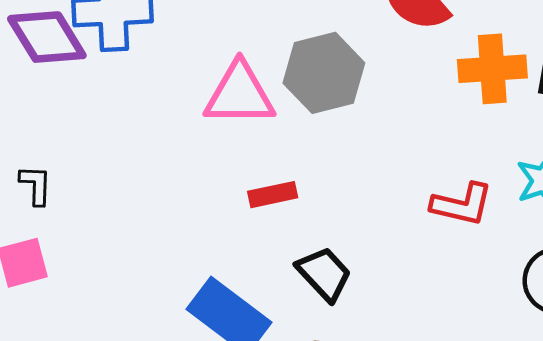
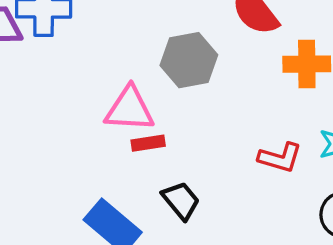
pink triangle: (240, 94) -> (129, 109), moved

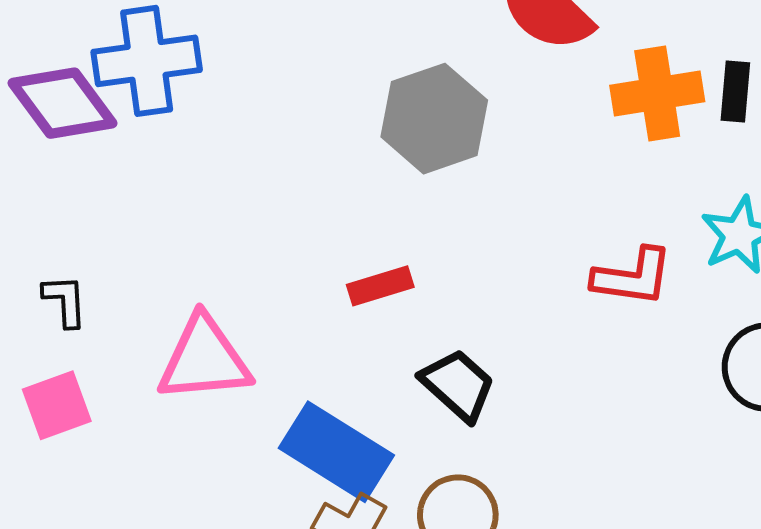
pink triangle: (129, 109) -> (204, 359), moved

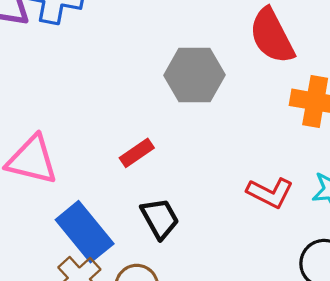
red rectangle: (380, 286) -> (137, 153), turned -36

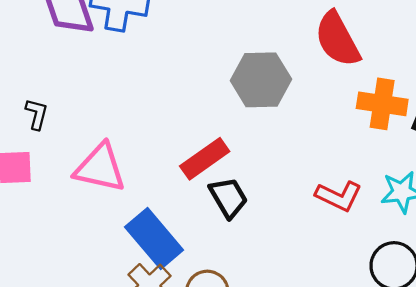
red rectangle: (137, 153) -> (205, 159), size x1.4
black trapezoid: (160, 218) -> (228, 198), moved

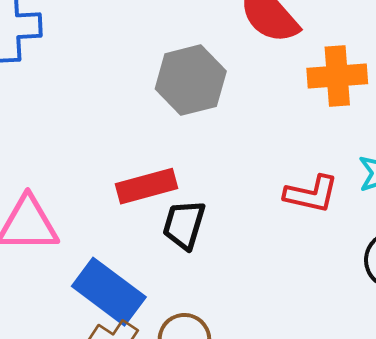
red rectangle: (205, 159) -> (146, 186), turned 33
black trapezoid: (228, 198) -> (184, 225), turned -120

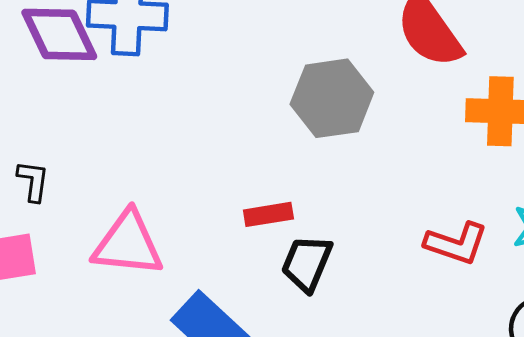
red rectangle: (146, 186) -> (268, 214), size x0.7

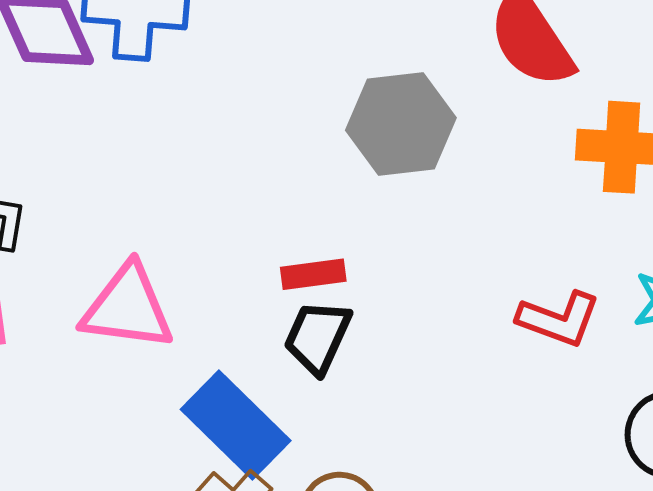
black trapezoid: (307, 263) -> (318, 337), moved

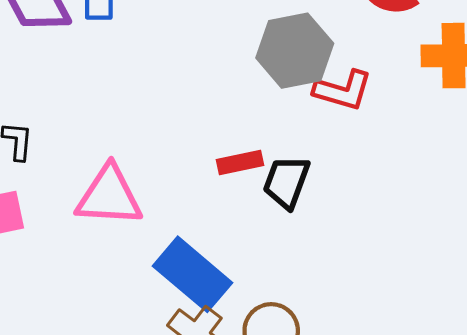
red L-shape: (559, 319) -> (343, 90), moved
black trapezoid: (318, 337) -> (286, 182), moved

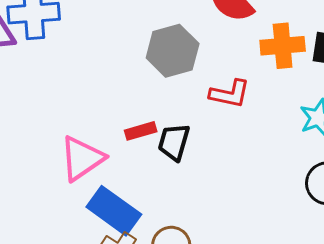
red L-shape: (343, 90) -> (230, 94), moved
pink triangle: (109, 196) -> (82, 158), moved, turned -33

